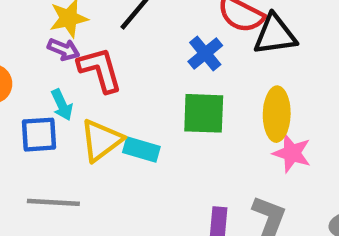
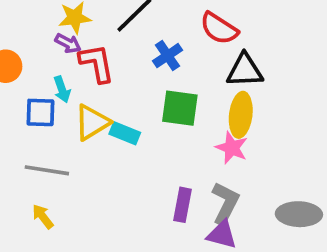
black triangle: (275, 35) -> (245, 70), moved
blue cross: (205, 54) -> (168, 56), moved
pink star: (292, 153) -> (232, 148), moved

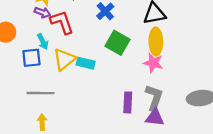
green square: (180, 108) -> (117, 43), turned 30
yellow arrow: (43, 216) -> (42, 122), turned 42

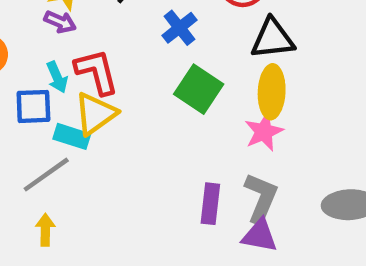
red L-shape: (62, 22) -> (97, 72), moved
cyan rectangle: (86, 63) -> (72, 136), moved
pink star: (153, 63) -> (264, 132), turned 30
gray line: (41, 93) -> (46, 175), turned -40

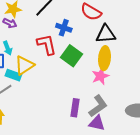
blue cross: (180, 28) -> (64, 28), turned -35
red L-shape: (97, 72) -> (47, 45), moved
gray L-shape: (261, 198) -> (98, 106), turned 30

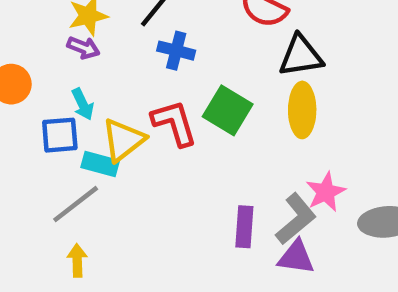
blue cross: (64, 28) -> (176, 51), moved
red L-shape: (47, 45) -> (174, 123), moved
pink star: (100, 76) -> (326, 192), moved

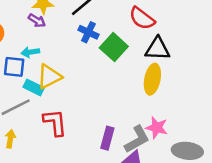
cyan arrow: (83, 104) -> (30, 52), turned 96
green square: (228, 110) -> (114, 47), moved
red L-shape: (174, 123) -> (55, 123), moved
pink star: (326, 192) -> (157, 128), turned 30

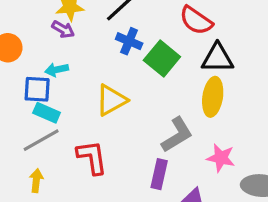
yellow triangle: (49, 76) -> (111, 100), moved
cyan rectangle: (34, 87) -> (47, 113), moved
gray L-shape: (137, 139) -> (177, 135), moved

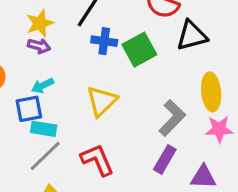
green square: (162, 58) -> (139, 50), turned 36
yellow ellipse: (213, 97) -> (211, 92), moved
purple rectangle: (159, 174) -> (165, 159), turned 32

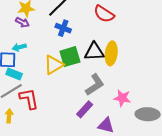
black triangle: (192, 36) -> (94, 52), moved
green square: (139, 50) -> (70, 57), moved
yellow ellipse: (211, 92) -> (111, 53), moved
red L-shape: (97, 160) -> (29, 99), moved

